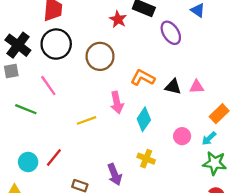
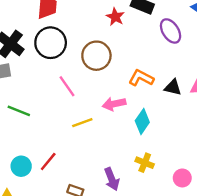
pink line: (48, 86) -> (67, 86), moved
pink arrow: (117, 102) -> (114, 104), turned 90
pink circle: (182, 136) -> (182, 178), moved

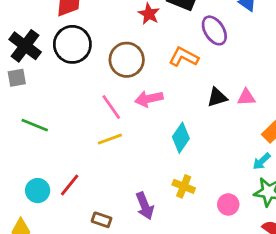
orange L-shape: (141, 78) -> (184, 57), moved
pink line: (67, 86) -> (111, 107), moved
black triangle: (173, 87) -> (217, 97), turned -30
pink arrow: (114, 104) -> (149, 99), moved

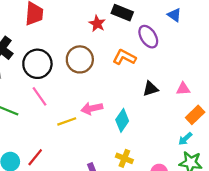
black circle: (72, 44) -> (37, 64), moved
pink triangle: (246, 97) -> (183, 89), moved
pink arrow: (149, 99) -> (92, 108), moved
pink line: (111, 107) -> (40, 96), moved

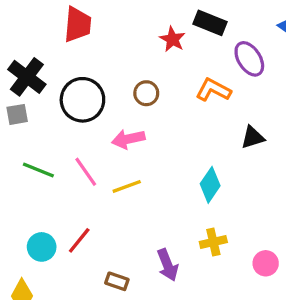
brown circle: (80, 59) -> (146, 93), size x0.6
pink line: (40, 96) -> (86, 172), moved
pink arrow: (92, 108) -> (128, 139), moved
yellow cross: (124, 158) -> (213, 242), turned -35

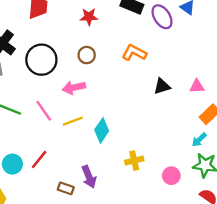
red star: (172, 39) -> (89, 17), moved, turned -30
purple ellipse: (249, 59) -> (162, 17), moved
cyan diamond: (210, 185) -> (102, 130), moved
purple arrow: (168, 265) -> (89, 177), moved

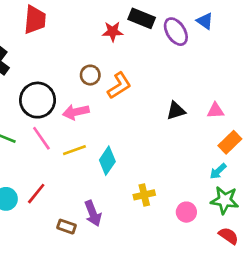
red star: (89, 17) -> (113, 32), moved
orange L-shape: (134, 53) -> (119, 86), moved, turned 120
black circle: (41, 60) -> (38, 100), moved

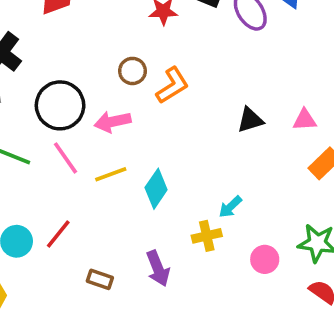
cyan arrow: (218, 171) -> (230, 207), moved
purple arrow: (93, 213) -> (158, 268), moved

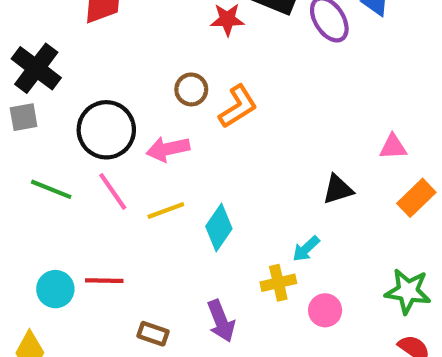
black triangle: (250, 120) -> (338, 189), moved
red line: (58, 234) -> (104, 281), turned 52
pink circle: (265, 259) -> (325, 310), moved

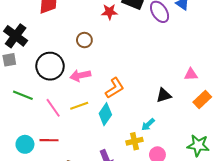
brown circle: (191, 89) -> (84, 40), moved
orange L-shape: (238, 106) -> (115, 88), moved
pink line: (113, 191) -> (53, 108), moved

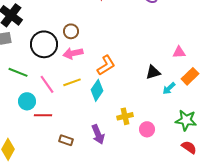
brown circle: (84, 40) -> (71, 31), moved
cyan arrow: (148, 125) -> (169, 88), moved
cyan circle: (25, 144) -> (27, 101), moved

